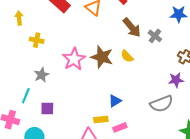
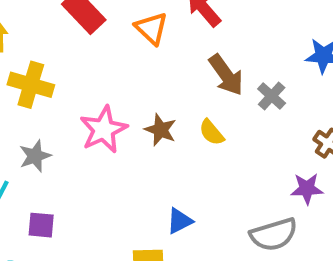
yellow cross: (37, 40) -> (31, 85), size x1.5
brown star: (102, 57) -> (161, 130), size x0.7

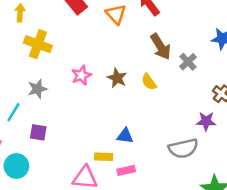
pink star: (103, 129) -> (81, 75), size x0.7
blue triangle: (180, 221) -> (125, 136), turned 30

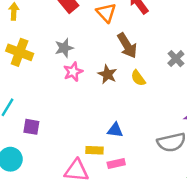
yellow cross: (38, 44) -> (20, 52), moved
brown arrow: (161, 47) -> (127, 46), moved
gray star: (37, 89) -> (64, 48), moved

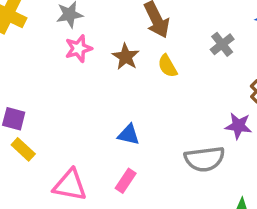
yellow rectangle: (95, 150) -> (23, 149), moved, turned 35
pink rectangle: (116, 163) -> (126, 181), turned -49

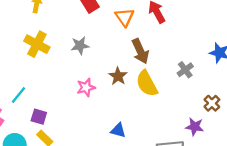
pink star: (79, 49) -> (86, 87), moved
yellow semicircle: (167, 66) -> (147, 84), size x1.6

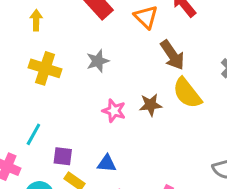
brown star: (118, 76) -> (151, 105), moved, turned -30
pink star: (86, 87) -> (114, 111), turned -30
blue triangle: (118, 130) -> (107, 163), moved

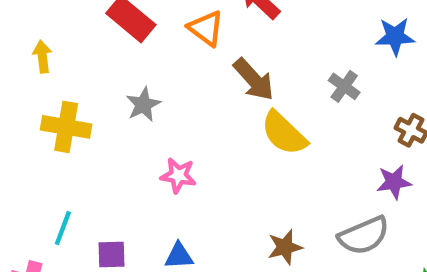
brown star: (151, 105) -> (285, 247), moved

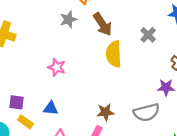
gray star: (143, 104) -> (68, 19), moved
yellow semicircle: (284, 133) -> (114, 54), turned 35

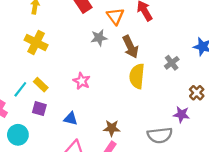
brown star: (105, 112) -> (112, 128), moved
yellow rectangle: (25, 122) -> (41, 85), moved

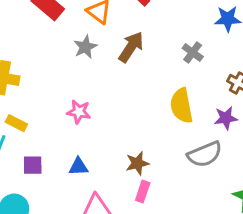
brown arrow: (130, 47) -> (131, 47), turned -105
yellow semicircle: (137, 76) -> (181, 106), moved
yellow rectangle: (41, 85) -> (16, 123), moved

